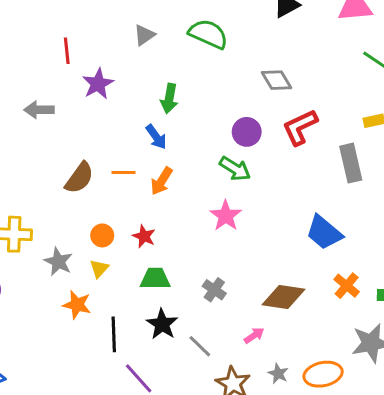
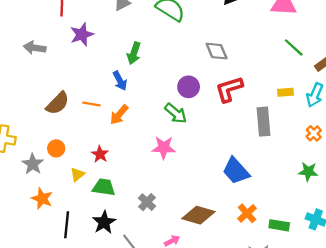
pink star: (226, 216) -> (164, 148), turned 30
orange circle: (102, 235) -> (56, 148), moved
yellow triangle: (99, 269) -> (77, 174), moved

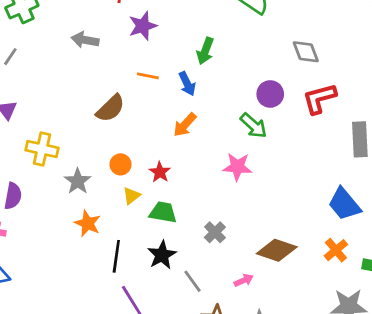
orange line: (91, 104) -> (148, 76), moved
orange circle: (56, 148) -> (121, 164), moved
blue trapezoid: (236, 171) -> (344, 204), moved

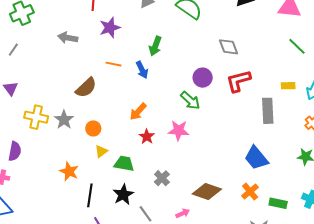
orange arrow: (185, 125) -> (138, 112), moved
red star: (160, 172) -> (147, 137), moved
gray star: (78, 181) -> (64, 120), moved

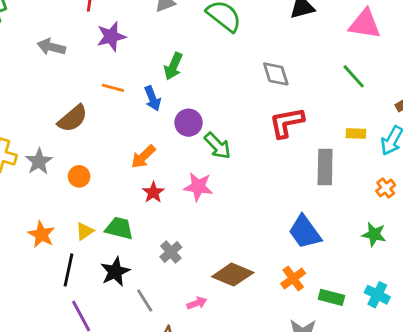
green line: (297, 46) -> (354, 76), moved
purple circle: (203, 78) -> (189, 123), moved
yellow triangle: (101, 151) -> (85, 231), moved

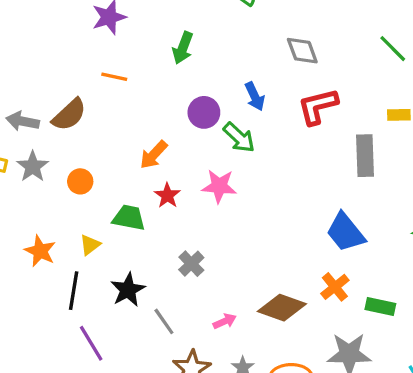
gray arrow: (51, 47) -> (23, 121), moved
blue arrow: (153, 98) -> (255, 96), moved
green trapezoid: (119, 228) -> (129, 218), moved
brown diamond: (233, 275) -> (282, 308), moved

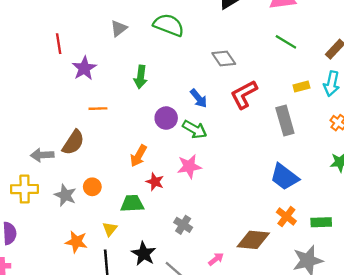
gray star: (33, 167) -> (65, 195), moved

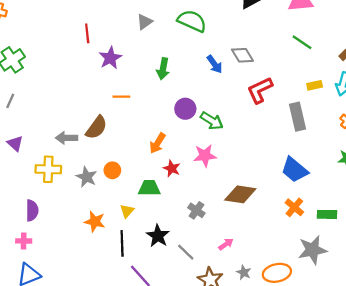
blue arrow: (199, 98) -> (215, 64), moved
brown diamond: (253, 240) -> (240, 194), moved

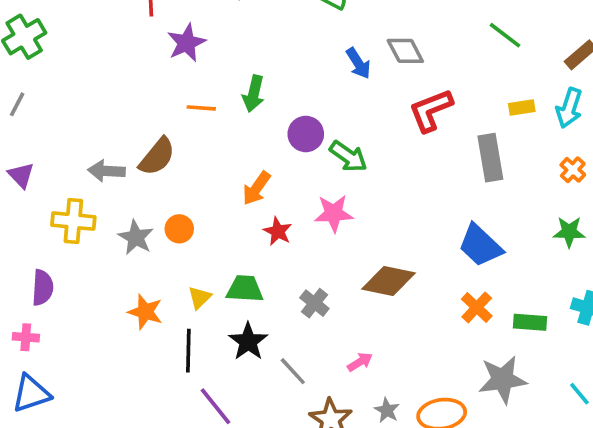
green arrow: (163, 69) -> (254, 94), moved
green trapezoid: (149, 188) -> (245, 289), moved

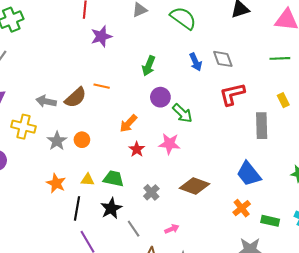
green line: (505, 35) -> (280, 58), turned -48
green arrow: (254, 94) -> (149, 66), moved
orange line: (201, 108) -> (102, 86), moved
yellow rectangle: (522, 108) -> (283, 100), turned 64
yellow triangle: (200, 297) -> (88, 180), turned 40

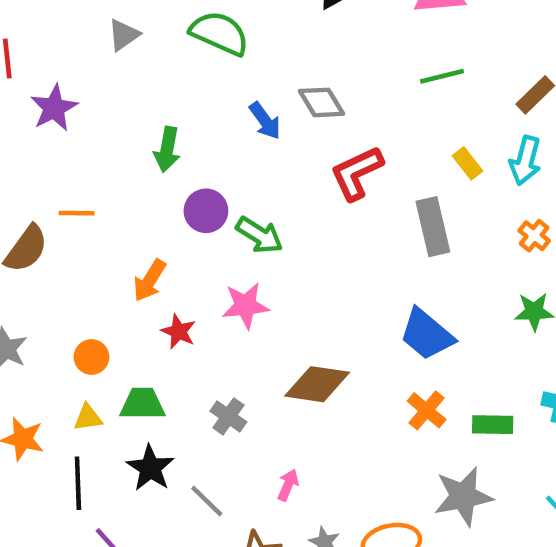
orange circle: (82, 140) -> (91, 357), moved
pink arrow: (172, 229) -> (288, 485), turned -32

